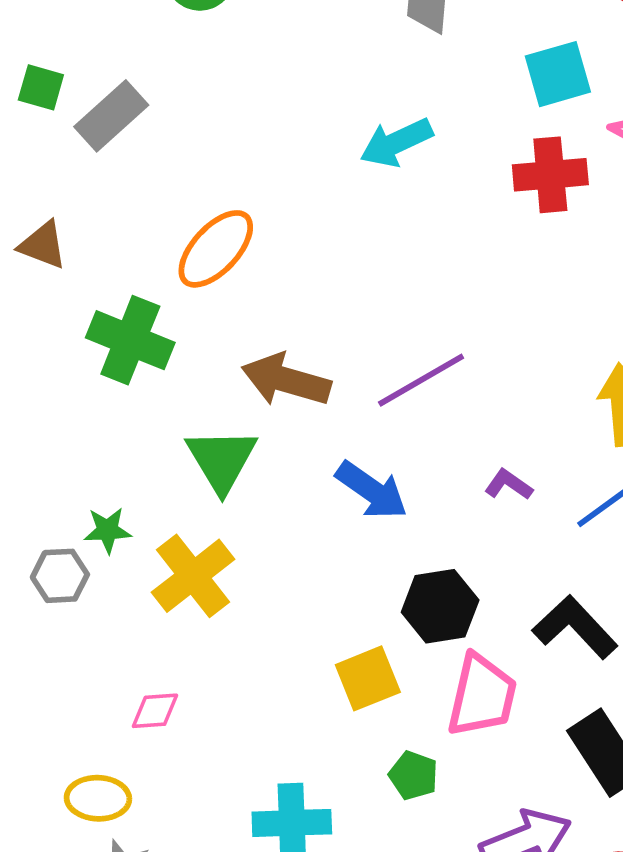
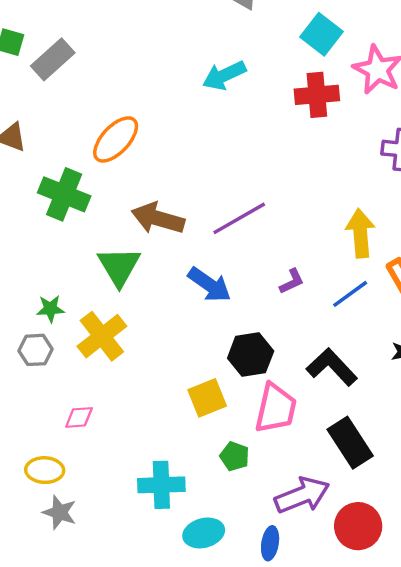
cyan square: (558, 74) -> (322, 34), turned -36
purple L-shape: (509, 485) -> (292, 281), turned 120
gray hexagon: (60, 576) -> (36, 350), moved

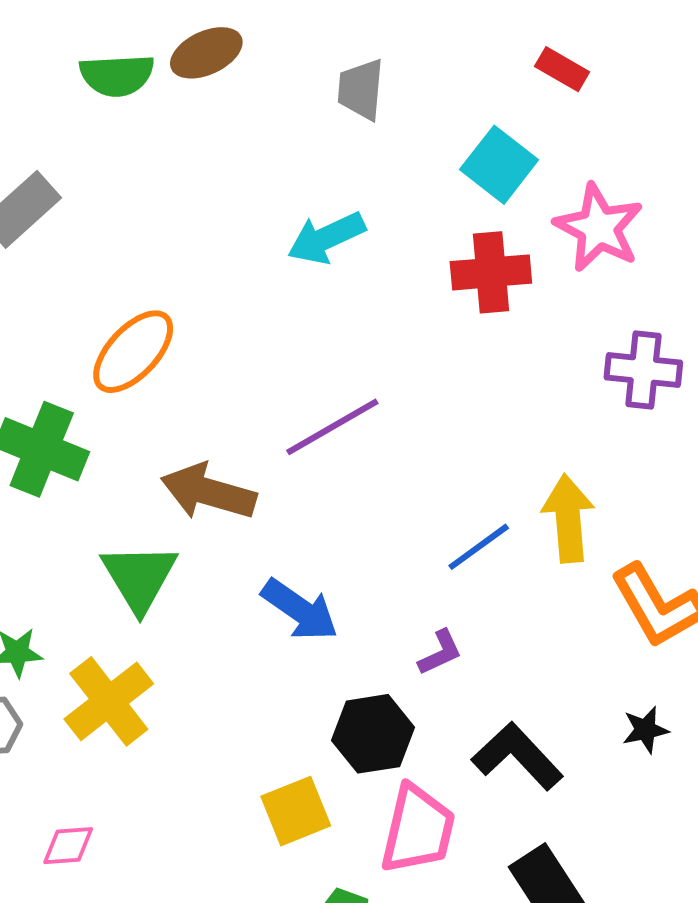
purple line: (239, 218) -> (332, 427), moved
purple L-shape: (292, 281) -> (440, 653), moved
blue line: (350, 294) -> (479, 547), moved

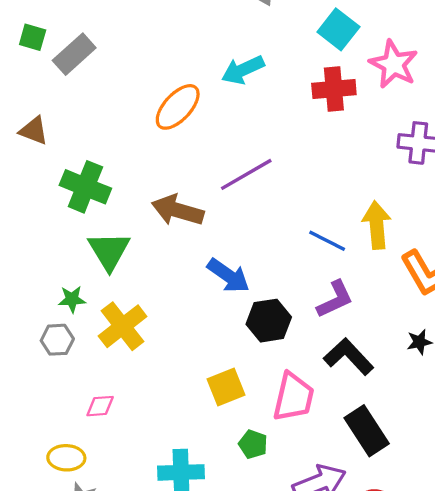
orange ellipse: (133, 352) -> (178, 107), moved
blue line: (479, 547) -> (327, 241), turned 63
green triangle: (139, 577) -> (109, 251), moved
purple L-shape: (440, 653) -> (335, 299), moved, size x1.5
black hexagon: (373, 734) -> (269, 321), moved

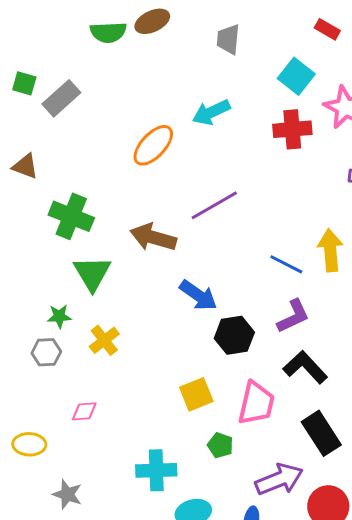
yellow cross: (123, 326) -> (104, 340), size x0.7
yellow ellipse: (66, 458) -> (29, 444), moved

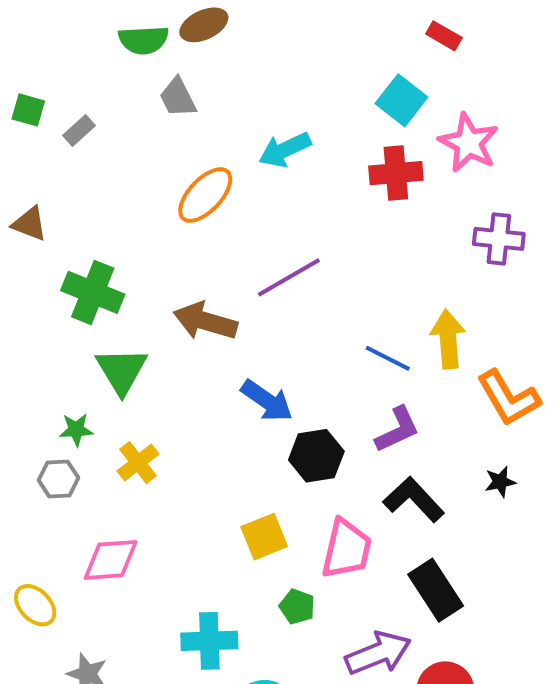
gray trapezoid: (228, 39) -> (178, 98), moved, turned -32
gray rectangle: (61, 98) -> (79, 131), size x0.6
pink diamond: (84, 411) -> (111, 560), size x1.6
yellow ellipse: (29, 444) -> (35, 605), turned 44

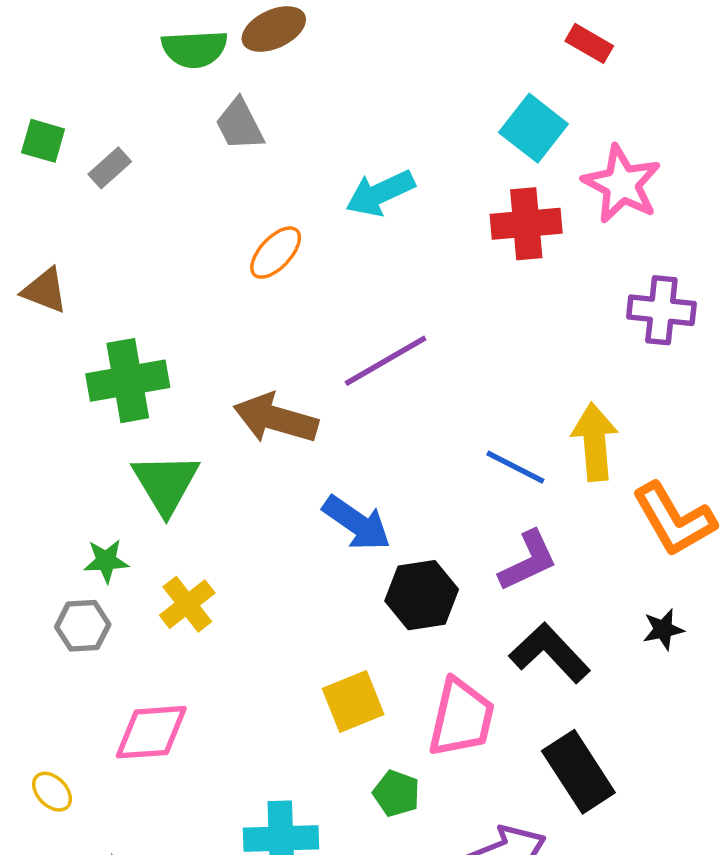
orange ellipse: (205, 195) -> (276, 253), size x0.7
green cross: (93, 292) -> (128, 381), turned -32
yellow ellipse: (35, 605) -> (52, 792), size x0.7

